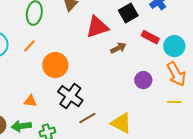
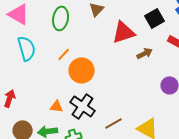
orange line: (29, 46) -> (64, 54), moved
black cross: (70, 96) -> (83, 106), moved

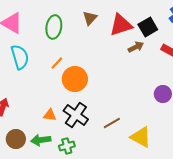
red triangle: (124, 32) -> (121, 25), moved
brown arrow: (145, 53) -> (136, 47), moved
brown line: (114, 123) -> (112, 123), moved

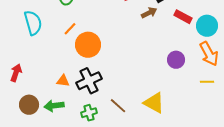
black cross: (76, 115) -> (89, 81), turned 30
brown line: (112, 123) -> (118, 106), moved, turned 72
green cross: (67, 146) -> (89, 113), moved

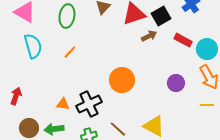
orange circle: (88, 45) -> (122, 80), moved

